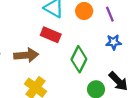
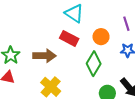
orange circle: (84, 11) -> (101, 37), moved

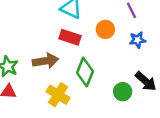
green diamond: (94, 64) -> (85, 72), moved

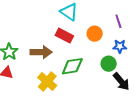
green diamond: (85, 72) -> (72, 66), turned 50
green circle: (123, 92) -> (109, 64), moved

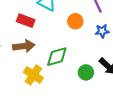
red rectangle: (64, 36) -> (26, 21), moved
green circle: (109, 64) -> (86, 72), moved

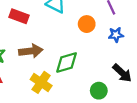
red rectangle: (26, 21) -> (19, 16), moved
green circle: (86, 72) -> (99, 91), moved

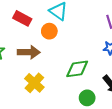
orange circle: (87, 24) -> (49, 31), moved
green diamond: (67, 62) -> (77, 69), moved

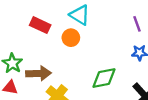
brown arrow: (29, 52) -> (38, 73), moved

